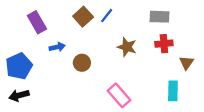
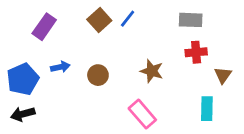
purple rectangle: (37, 22) -> (44, 27), turned 65
blue arrow: (57, 47) -> (60, 67), moved
brown star: (127, 47) -> (152, 71), moved

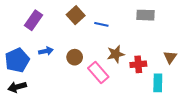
blue line: (128, 19) -> (101, 24), moved, turned 64
red cross: (196, 52) -> (138, 64), moved
brown star: (152, 71) -> (116, 54), turned -30
pink rectangle: (142, 114) -> (98, 73), moved

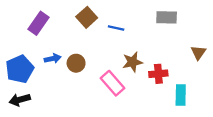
brown circle: (75, 57) -> (76, 63), moved
brown triangle: (170, 57) -> (198, 53), moved

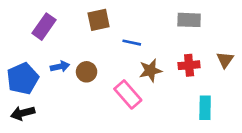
brown square: (87, 17) -> (99, 20), turned 30
blue line: (116, 28) -> (132, 43), moved
red cross: (158, 74) -> (189, 65), moved

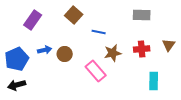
brown square: (99, 20) -> (74, 15), turned -36

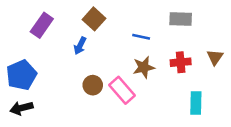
blue line: (99, 32) -> (141, 37), moved
blue arrow: (45, 50) -> (80, 46), moved, turned 128
brown circle: (65, 54) -> (93, 85), moved

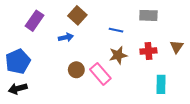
blue arrow: (80, 46) -> (66, 37), turned -128

